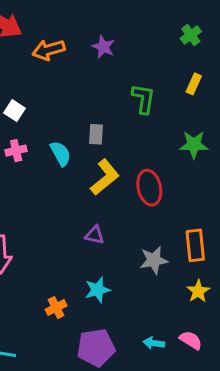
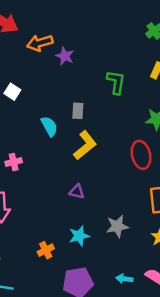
purple star: (103, 47) -> (65, 56), moved
pink cross: (16, 151) -> (14, 162), moved
red ellipse: (149, 188) -> (141, 155), moved
gray star: (154, 260) -> (117, 226), moved

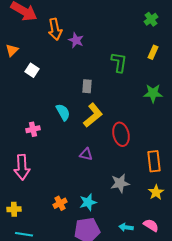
orange arrow: (40, 43) -> (55, 29), turned -85
cyan semicircle: (49, 126) -> (63, 112), moved
red ellipse: (141, 155) -> (121, 134), moved
cyan star: (79, 236) -> (88, 202), moved

